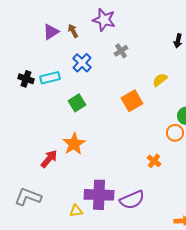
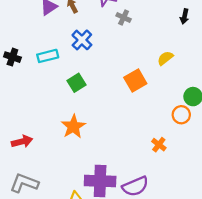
gray cross: (121, 51) -> (124, 17), moved, turned -32
black cross: (26, 79) -> (12, 57), moved
red arrow: (49, 159) -> (22, 141), moved, turned 36

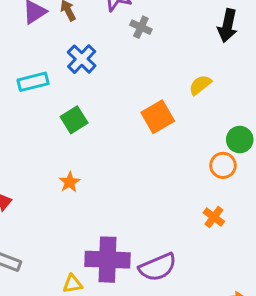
black arrow: (184, 16) -> (228, 26), size x1.5
orange star: (73, 126) -> (70, 182), size x0.6
orange cross: (159, 145) -> (214, 217), moved

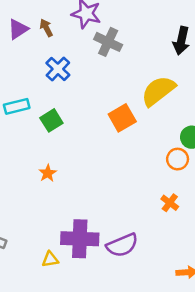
gray cross: (141, 27) -> (108, 42), size x1.5
cyan rectangle: (33, 82) -> (17, 106), moved
yellow semicircle: (200, 85) -> (158, 91), size x1.8

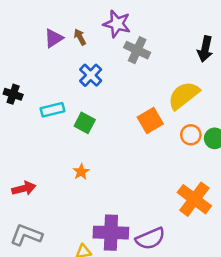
green square: (51, 120) -> (85, 123), turned -30
orange circle: (178, 159) -> (191, 135), moved
orange cross: (170, 203) -> (194, 199), size x2.0

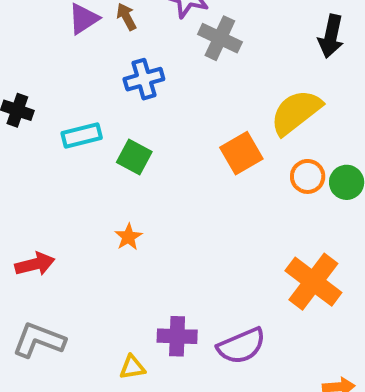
blue cross: (91, 75) -> (144, 79), turned 30
purple cross: (111, 233) -> (177, 336), size x0.7

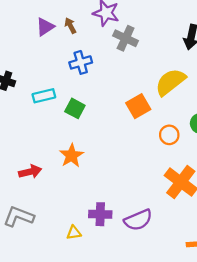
orange circle: (308, 176) -> (169, 135), moved
orange star: (128, 237) -> (71, 156), size x1.5
red arrow: (35, 264) -> (30, 172), moved

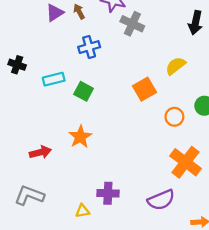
yellow semicircle: (170, 82) -> (176, 66), size x0.7
purple semicircle: (138, 220) -> (161, 200), moved

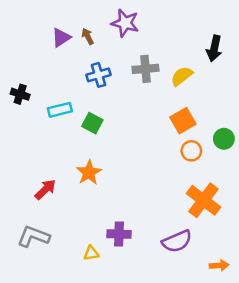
gray cross: (132, 24) -> (146, 69), moved, turned -30
yellow semicircle: (176, 66) -> (182, 76), moved
orange square: (145, 89) -> (183, 121), moved
red arrow: (40, 152) -> (45, 189), turned -30

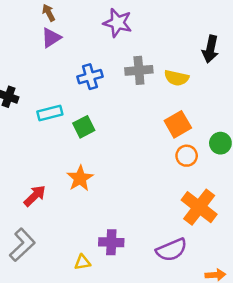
brown arrow: (88, 36) -> (49, 13), moved
yellow semicircle: (182, 76) -> (177, 78), turned -130
green square: (92, 123) -> (84, 127), turned 35
gray L-shape: (33, 236) -> (22, 245), turned 116

